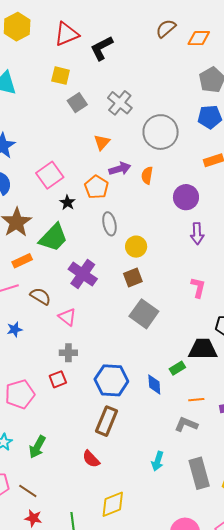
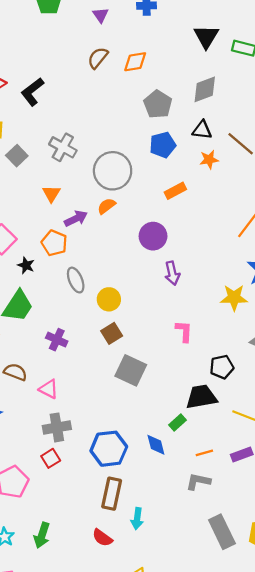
orange semicircle: (147, 175) -> (106, 206), moved, turned 54
purple cross: (83, 274) -> (57, 340), size x0.7
gray cross: (68, 353) -> (57, 427), size x1.4
cyan arrow: (158, 461) -> (137, 519), moved

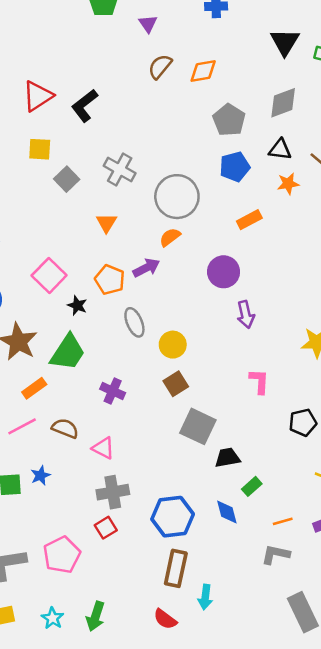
purple triangle: (101, 15) -> (148, 24), moved
purple arrow: (76, 219) -> (146, 268), moved
black trapezoid: (201, 397) -> (227, 458), moved, size x0.7

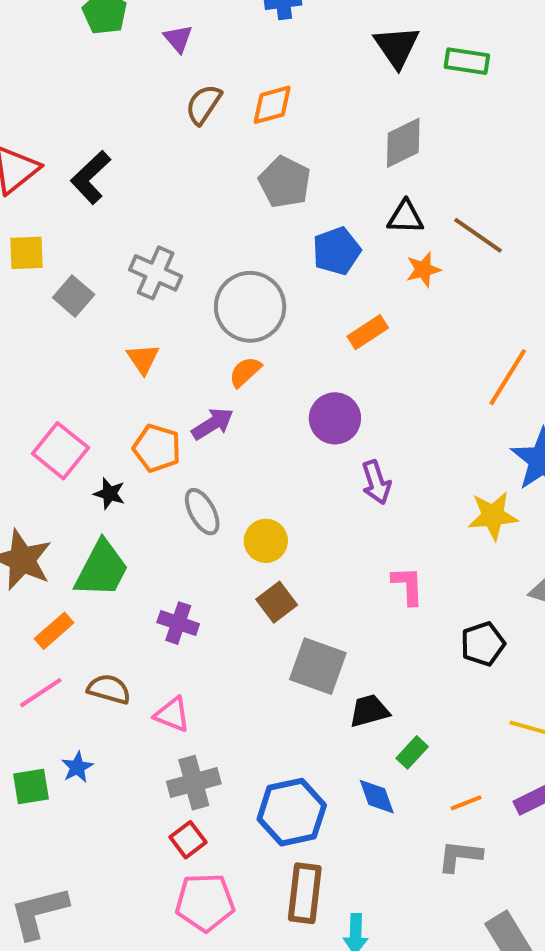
gray pentagon: (229, 120) -> (285, 182), moved
pink pentagon: (62, 555) -> (205, 902), moved, turned 30

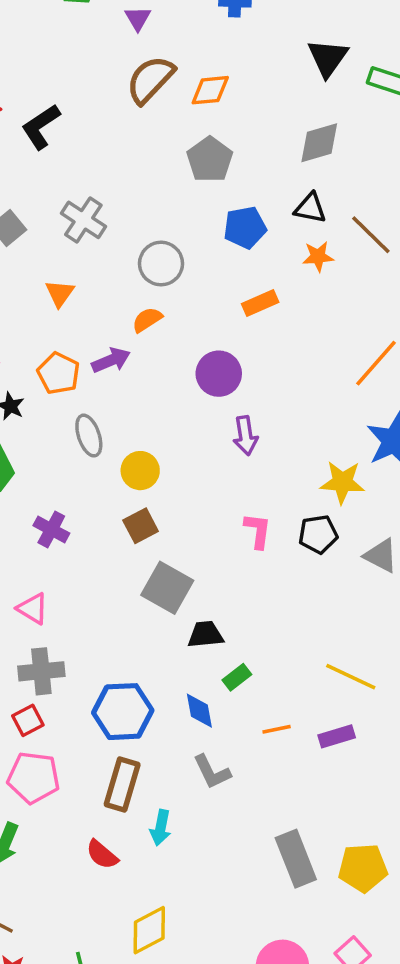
brown semicircle: (204, 104) -> (150, 80), size x1.4
gray circle: (250, 307) -> (161, 264), size x0.7
black pentagon: (483, 644) -> (318, 534), moved
gray L-shape: (460, 856) -> (212, 772), moved, turned -132

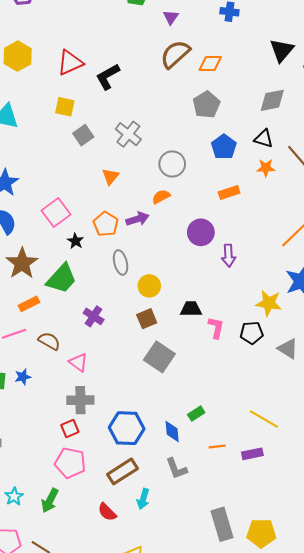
blue pentagon: (245, 227) -> (224, 147), turned -30
purple arrow: (245, 436) -> (229, 256), moved
black trapezoid: (205, 634) -> (191, 309), moved
brown rectangle: (122, 784) -> (123, 471), turned 36

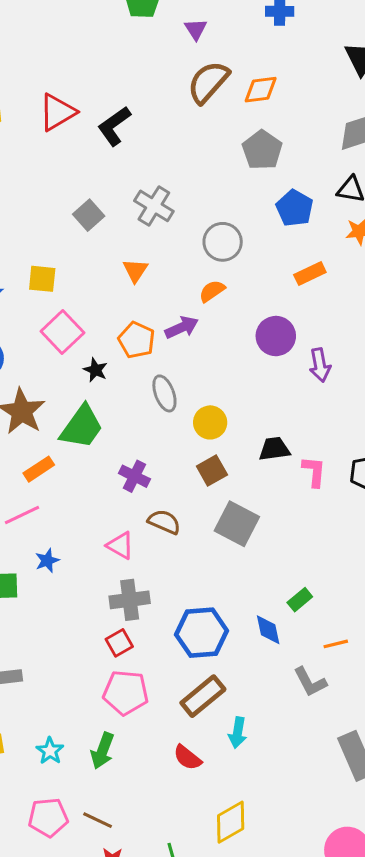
yellow square: (65, 107) -> (42, 279), moved
brown semicircle: (49, 341) -> (164, 522), moved
blue star: (23, 377) -> (47, 561), moved
gray L-shape: (176, 468) -> (310, 682), moved

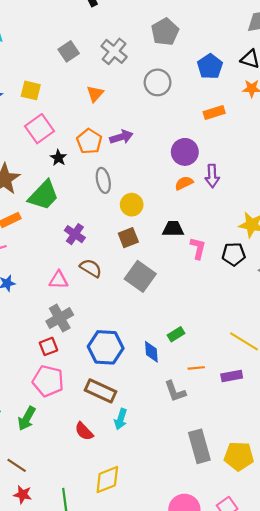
gray pentagon: (262, 150) -> (165, 32), moved
orange semicircle: (212, 291) -> (184, 183), moved
pink triangle: (120, 545) -> (59, 280), turned -36
gray cross: (130, 600) -> (60, 318), turned -30
brown rectangle: (203, 696) -> (101, 391), turned 56

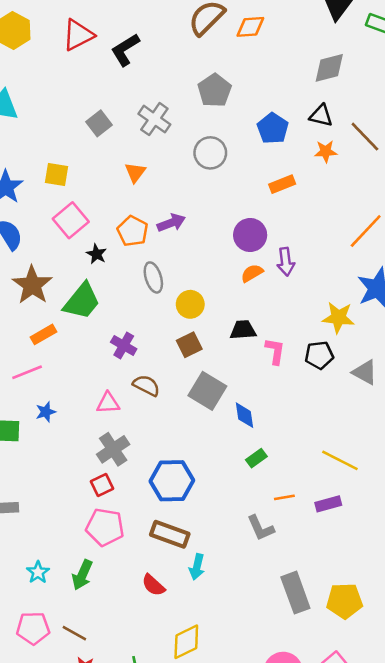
blue diamond: (151, 352) -> (244, 415), moved

